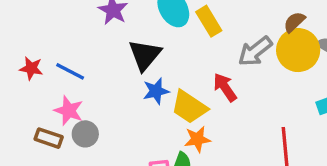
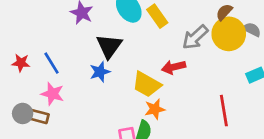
blue line: (70, 71) -> (51, 63), turned 35
red arrow: (225, 87) -> (174, 67), turned -65
blue star: (156, 91) -> (100, 72), moved
gray circle: (85, 134) -> (23, 113), moved

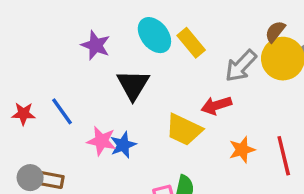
blue star: (100, 72) -> (123, 145), moved
pink star: (52, 94) -> (101, 141), moved
orange star: (155, 109) -> (242, 150), moved

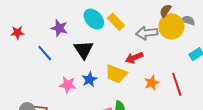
gray arrow: (241, 66) -> (147, 33), turned 45
blue line: (62, 111) -> (45, 53), moved
red star: (23, 114) -> (17, 33), moved
blue star: (123, 145) -> (89, 79), moved

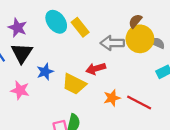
gray semicircle: (188, 20) -> (157, 43), moved
black triangle: (84, 50) -> (22, 53), moved
blue star: (89, 79) -> (45, 72), moved
red line: (177, 84) -> (139, 102), turned -50

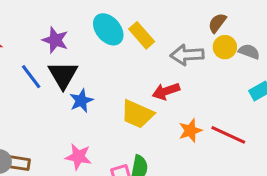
yellow circle: (140, 39) -> (225, 47), size x0.6
blue star: (45, 72) -> (81, 101), moved
pink star: (20, 90) -> (78, 157), moved

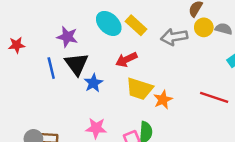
blue line: (31, 77) -> (51, 68), turned 30
red arrow: (166, 91) -> (126, 60), moved
orange star: (190, 131) -> (163, 100), moved

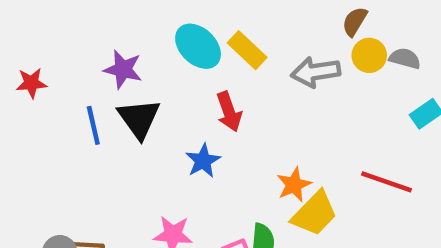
red arrow: (126, 60) -> (229, 112), turned -85
blue star: (93, 83) -> (203, 161), moved
yellow trapezoid: (140, 89) -> (315, 214), moved, turned -64

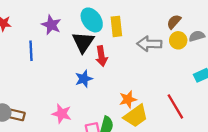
yellow rectangle: (247, 50) -> (116, 26), turned 30
gray semicircle: (405, 58) -> (197, 36), moved, turned -42
black triangle: (139, 119) -> (83, 42), moved
red line: (386, 182) -> (175, 106), turned 30

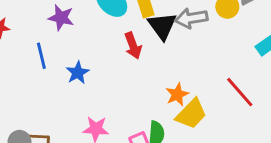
black triangle: (83, 42) -> (162, 26), moved
blue star: (84, 79) -> (78, 73), moved

